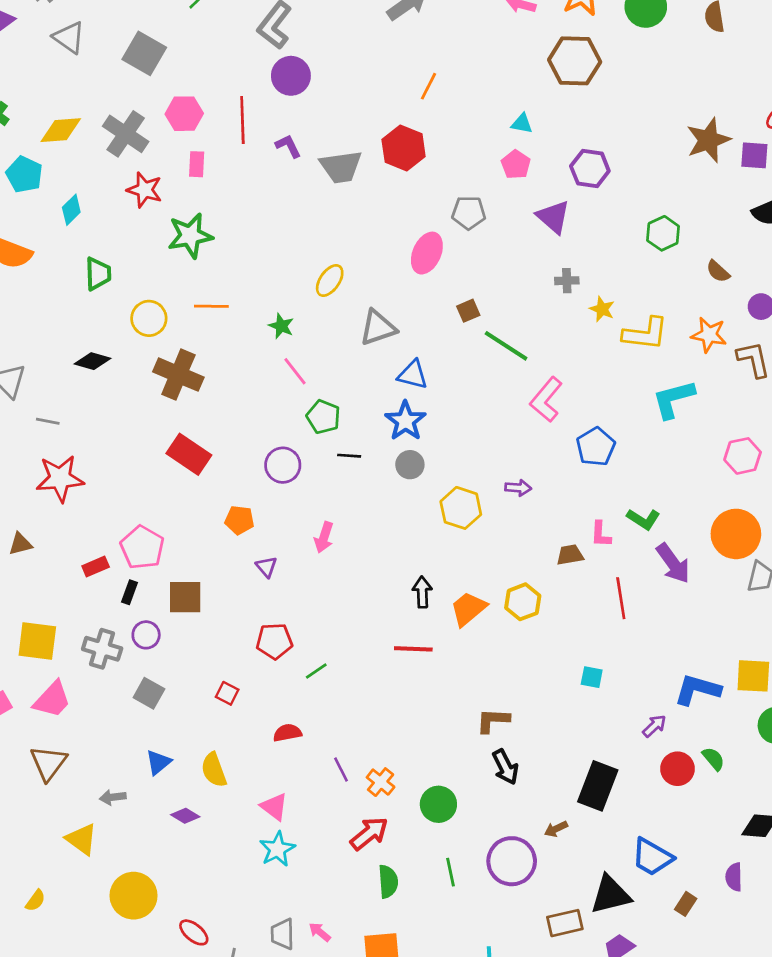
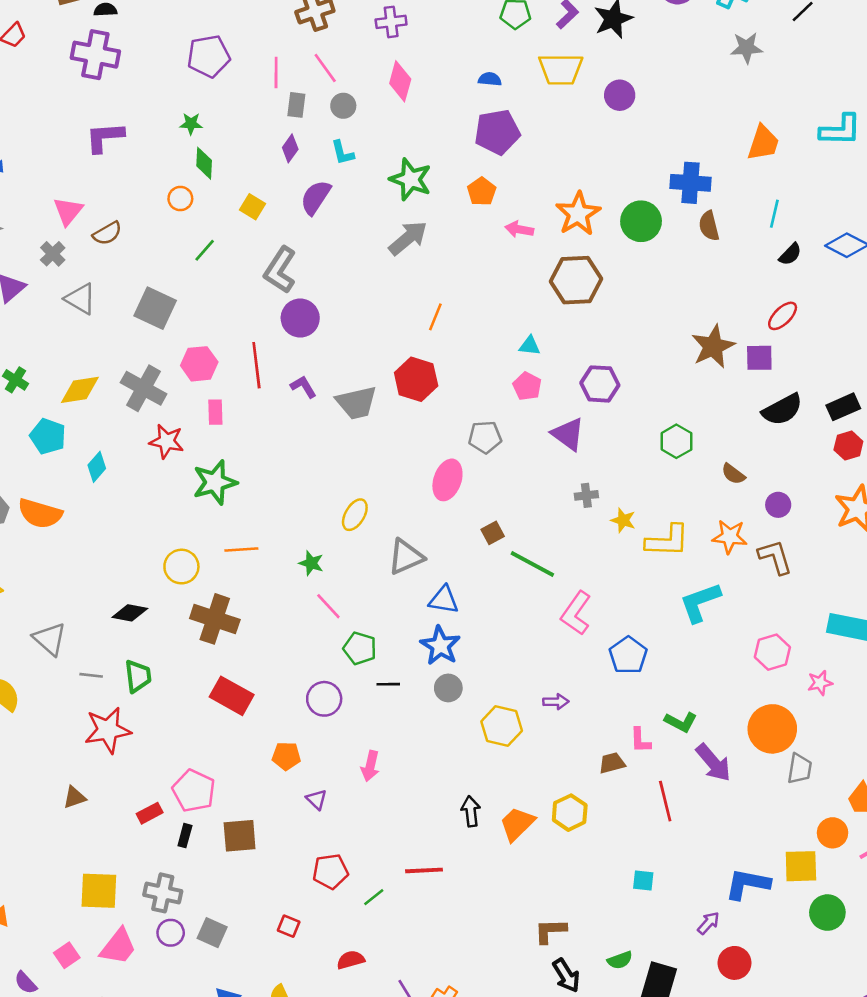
green trapezoid: (98, 274) -> (138, 676), moved
purple circle: (146, 635) -> (171, 933), moved
red line: (413, 649) -> (424, 870), moved
green semicircle: (713, 759) -> (620, 960), moved, turned 115

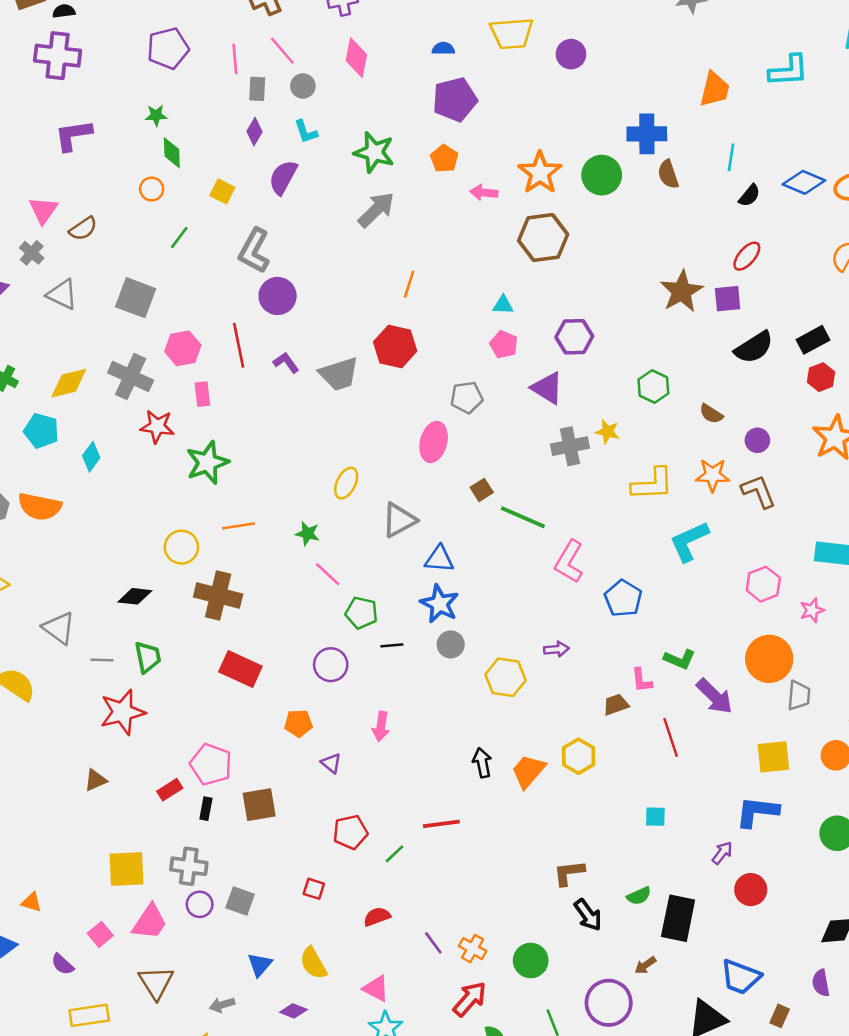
gray cross: (586, 495) -> (570, 446), size x1.6
yellow star: (623, 520) -> (608, 432), moved
yellow square: (801, 866) -> (773, 757), moved

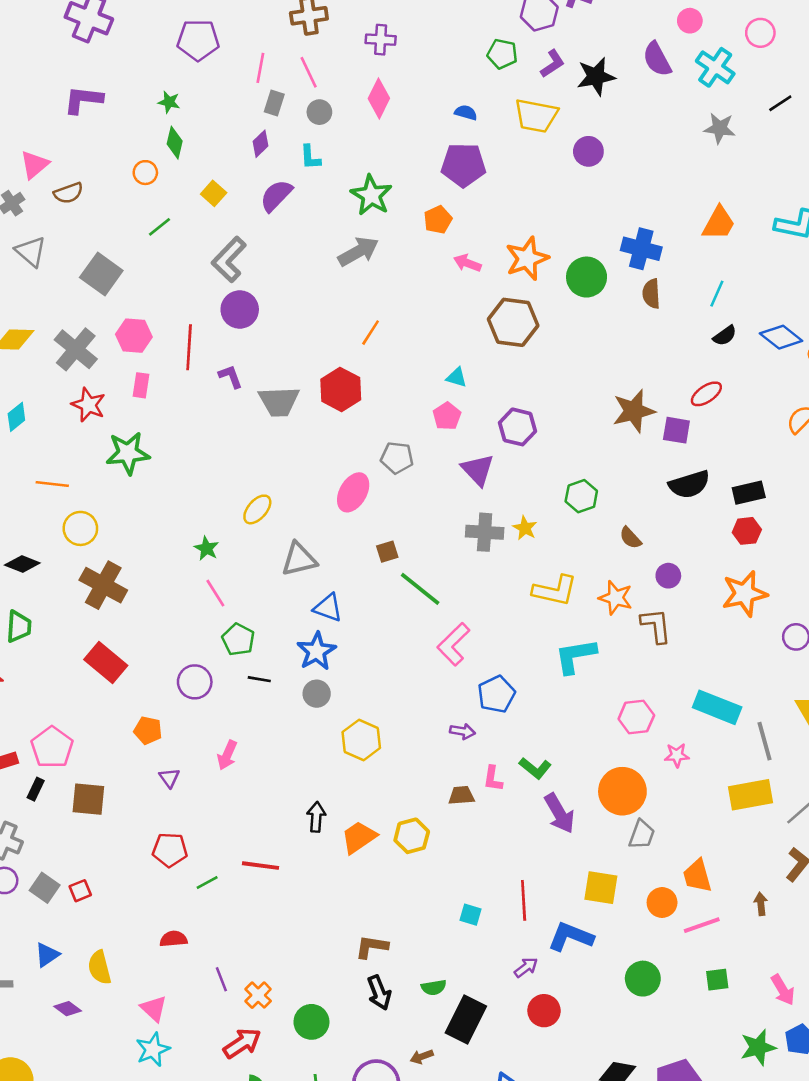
orange line: (238, 526) -> (52, 484), moved
purple arrow: (556, 649) -> (462, 731), moved
red line: (671, 737) -> (524, 900), moved
red square: (314, 889) -> (80, 891), moved, turned 35

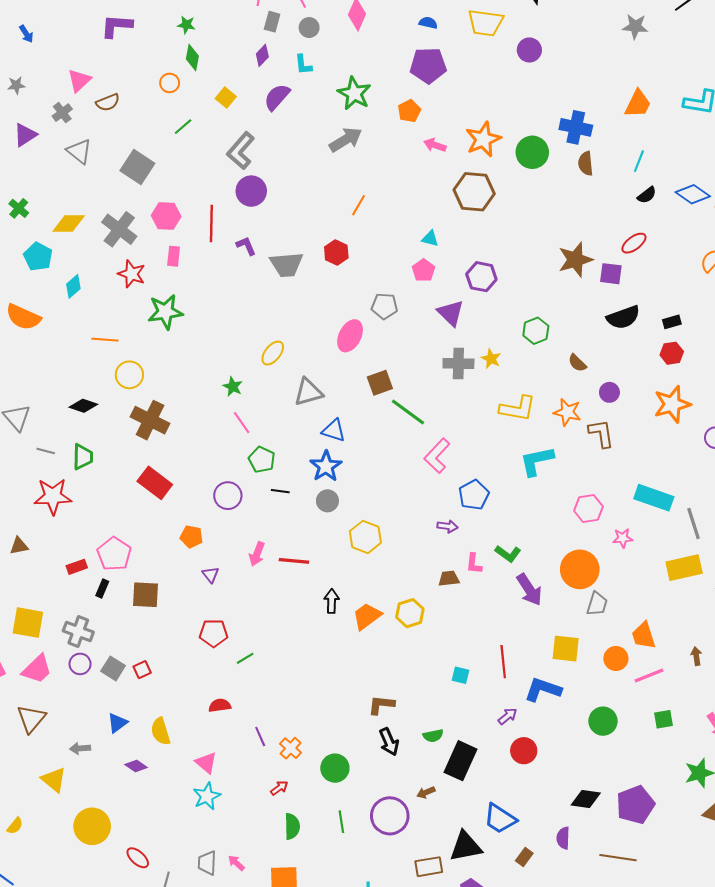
red hexagon: (341, 389) -> (336, 252), size x0.7
black rectangle: (749, 493) -> (672, 322), size x0.7
brown square: (387, 552) -> (380, 383), size x1.4
red line: (260, 866) -> (294, 561), moved
red arrow: (242, 1043) -> (279, 788), size x0.6

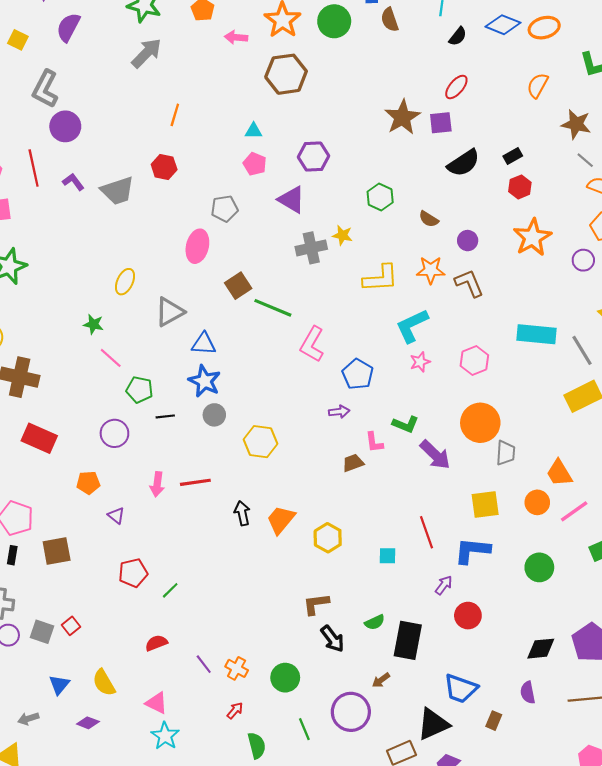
pink star: (623, 538) -> (420, 362), moved
yellow hexagon: (410, 613) -> (328, 538), moved

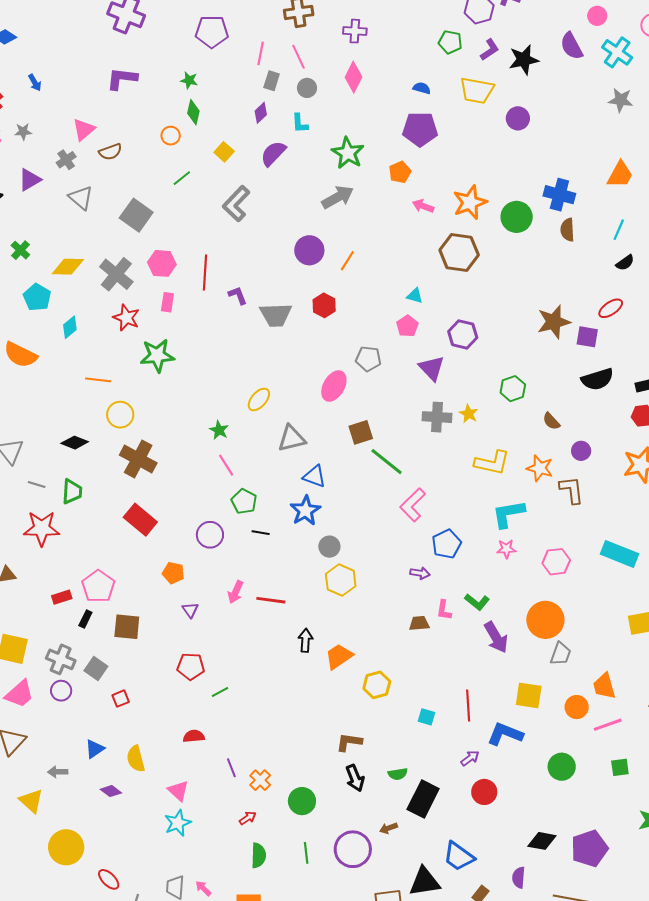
purple circle: (65, 126) -> (309, 250), moved
gray circle: (214, 415) -> (329, 547), moved
gray square: (42, 632) -> (96, 669), moved

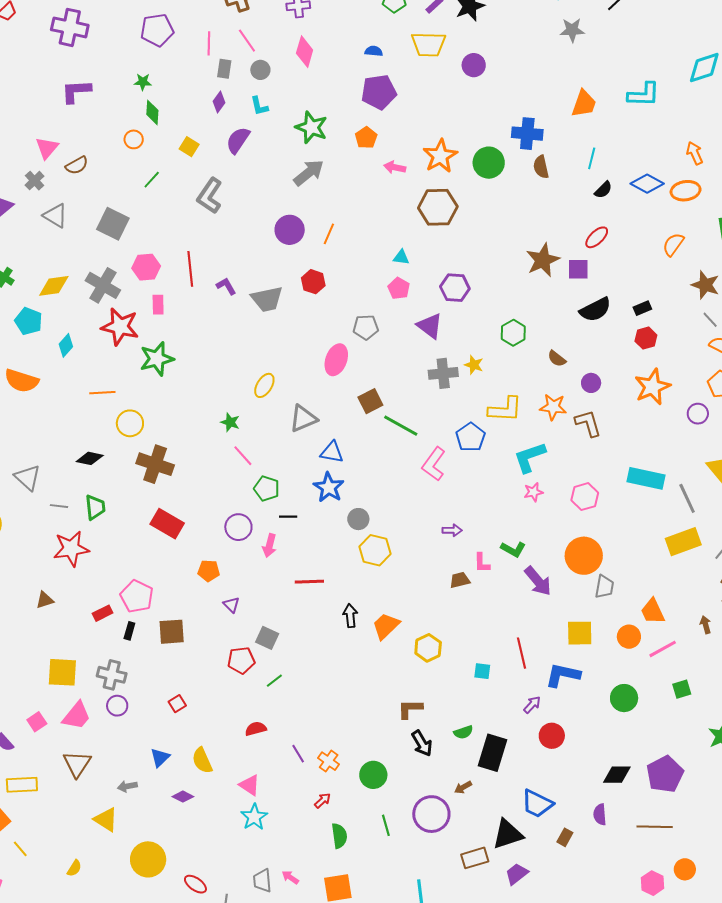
red star: (126, 318) -> (120, 327), size x1.4
blue pentagon: (446, 544) -> (470, 437), moved
pink arrow: (236, 592) -> (269, 546), moved
gray square: (96, 669) -> (267, 638), moved

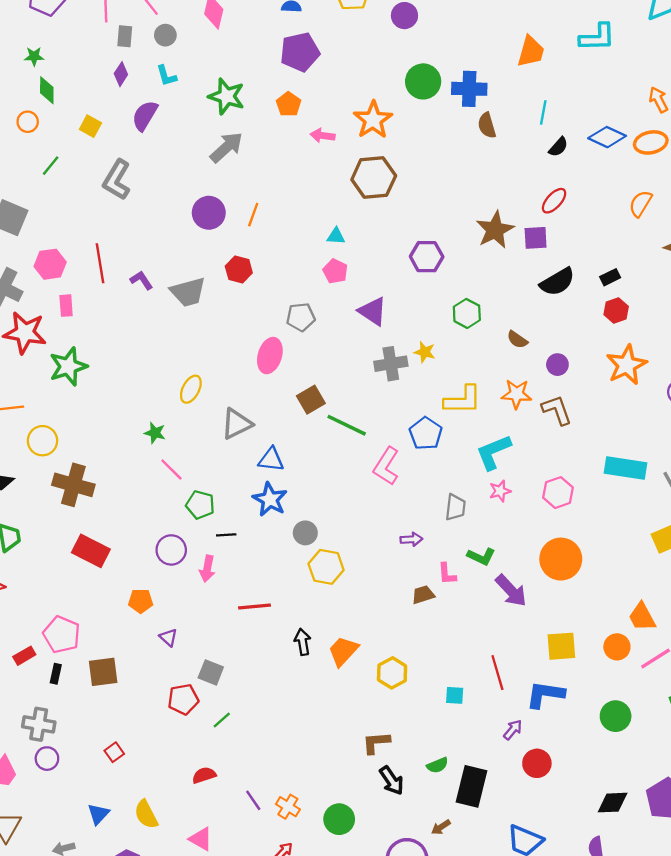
green circle: (489, 163) -> (423, 81), moved
purple hexagon: (455, 288) -> (427, 257), moved
gray trapezoid: (604, 587) -> (455, 507), moved

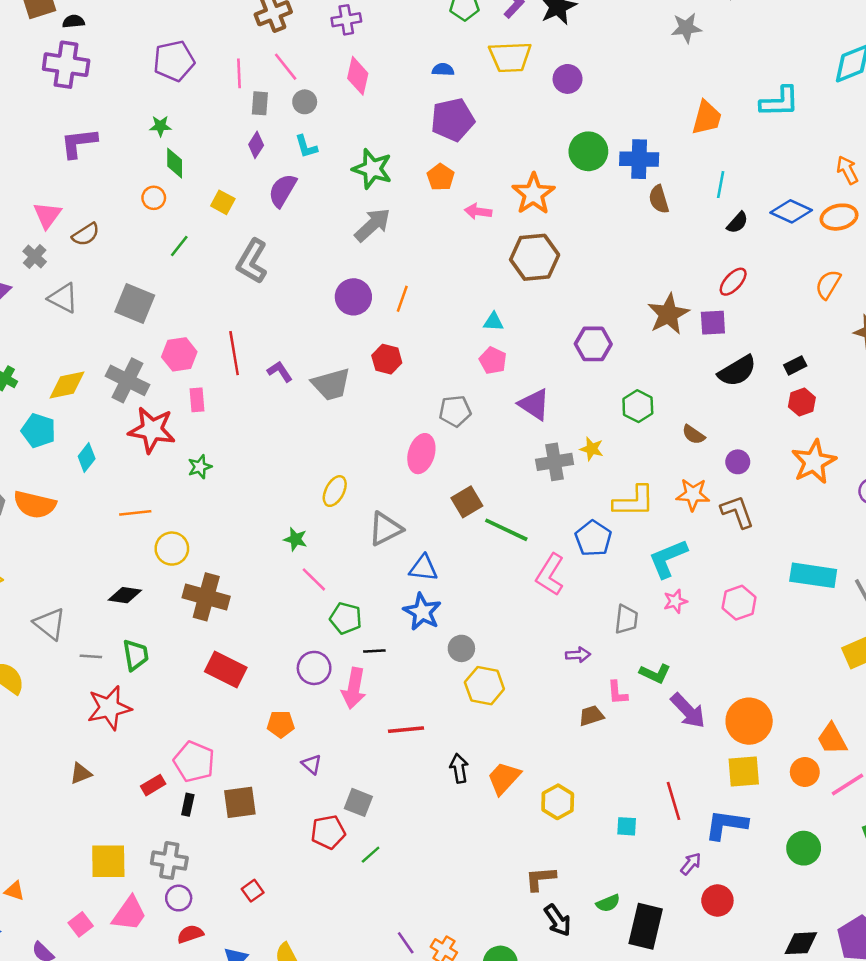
green star: (68, 366) -> (200, 467), size x0.6
orange circle: (561, 559) -> (749, 721), moved
pink arrow: (207, 569) -> (354, 688), size x1.4
red semicircle: (204, 775) -> (190, 934), moved

